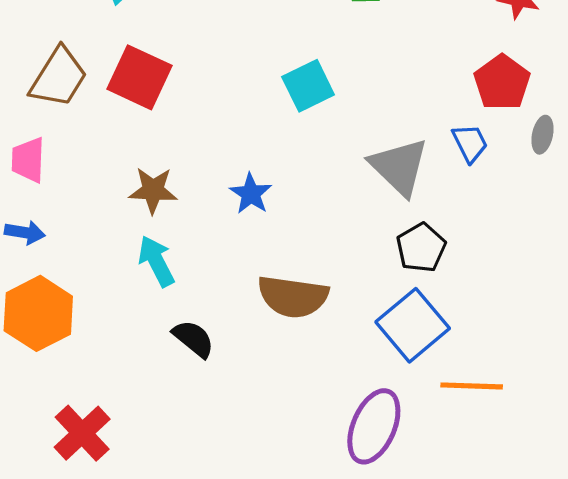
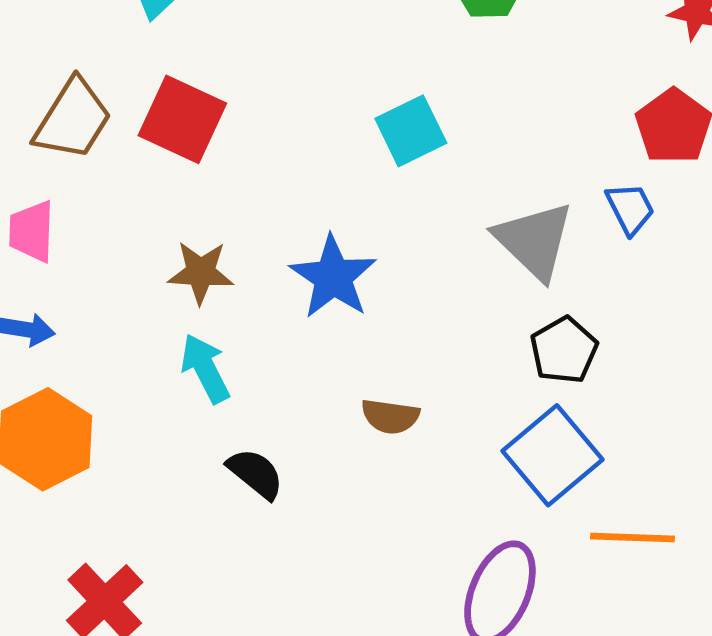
blue star: (251, 194) -> (333, 277), size x1.5
brown semicircle: (293, 297) -> (390, 416), size x0.6

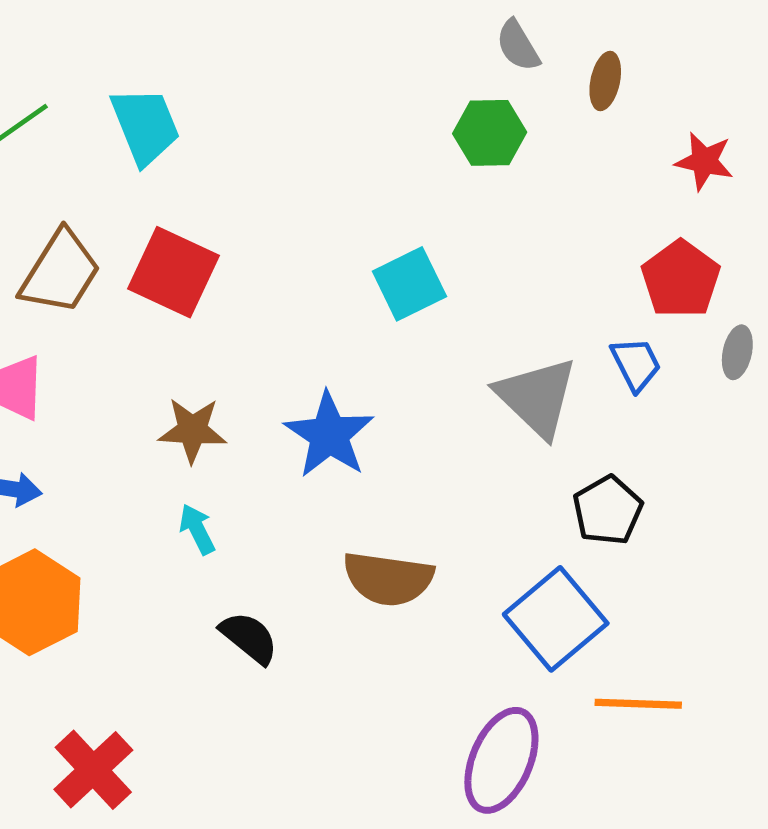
black pentagon: (564, 350) -> (608, 510), moved
cyan arrow: (205, 368) -> (197, 529), size x0.7
brown semicircle: (390, 416) -> (388, 579), size x1.5

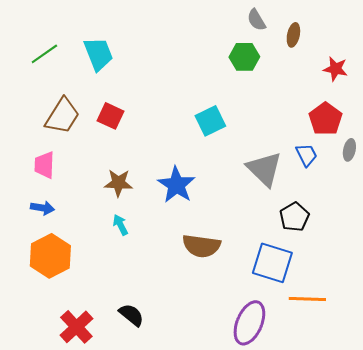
red square: (174, 272) -> (110, 116), size x0.7
blue square: (556, 619) -> (272, 263), turned -33
black semicircle: (249, 638) -> (131, 315), moved

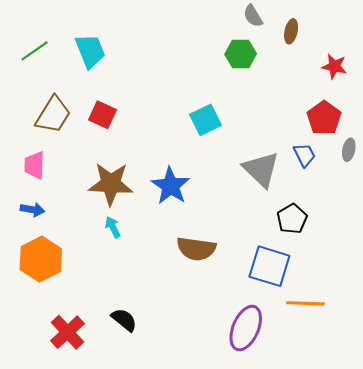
brown star: (118, 183) -> (111, 184), size x1.5

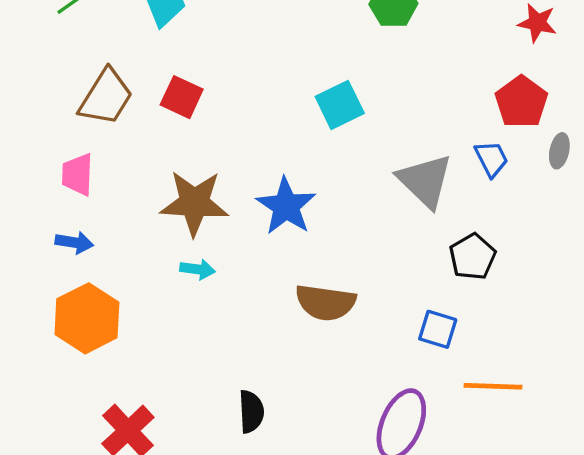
cyan arrow: (113, 227) -> (198, 269), turned 125
blue square: (269, 266) -> (438, 329), size x0.6
black semicircle: (124, 320) -> (251, 412), moved, turned 48

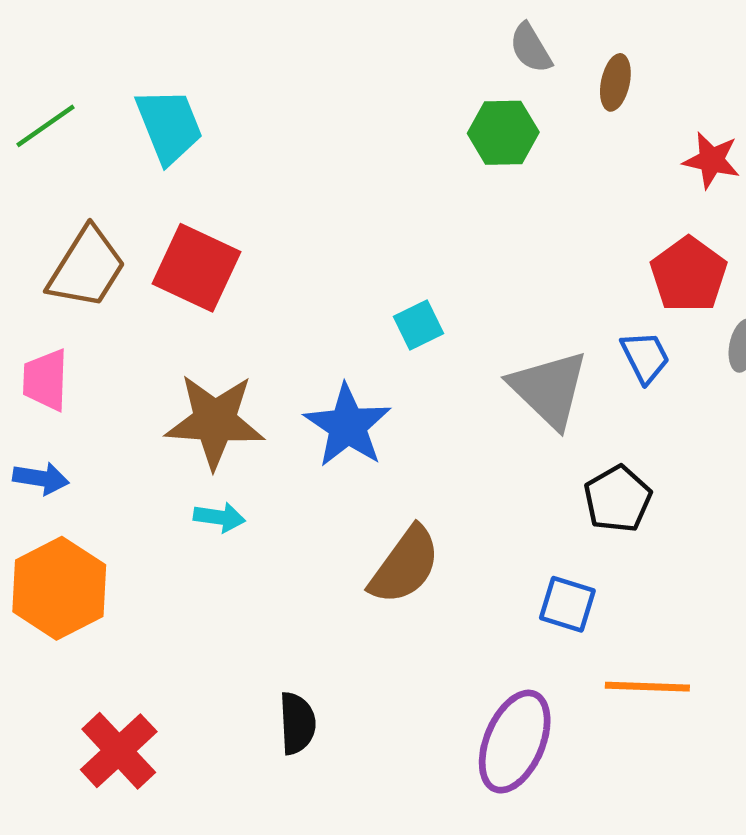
red square: (182, 97) -> (197, 268), size x1.4
cyan square: (340, 105) -> (419, 325), moved, size x0.7
brown semicircle: (325, 302) -> (405, 565), turned -62

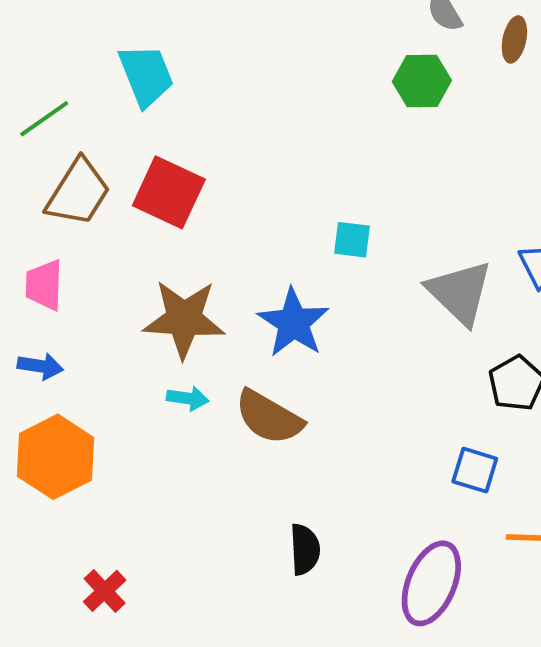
green line: (45, 126) -> (44, 119), moved
cyan square: (419, 325) -> (352, 240), turned 33
brown semicircle: (405, 565) -> (269, 417), moved, turned 84
black semicircle: (297, 723) -> (305, 549), moved
red cross: (119, 751) -> (105, 591), size x0.7

